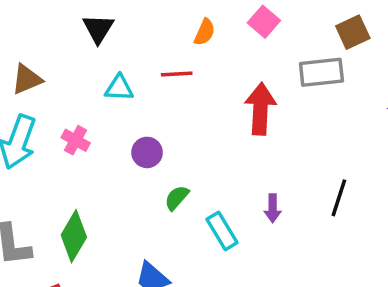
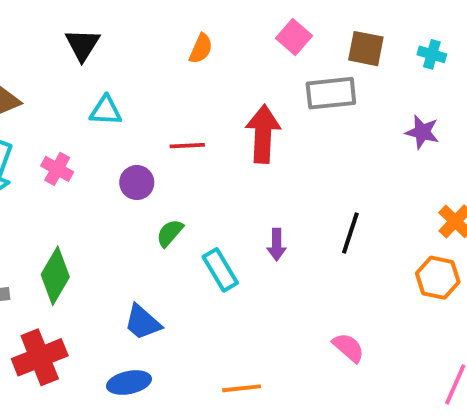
pink square: (264, 22) -> (294, 37), moved
brown square: (353, 32) -> (366, 49), turned 36
red line: (177, 74) -> (187, 146), moved

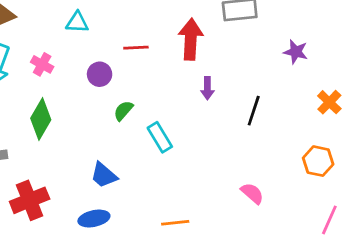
purple star: (422, 132) -> (296, 52), moved
purple arrow: (277, 245) -> (207, 88), moved
green diamond: (55, 276) -> (41, 119), moved
orange hexagon: (438, 278) -> (318, 161), moved

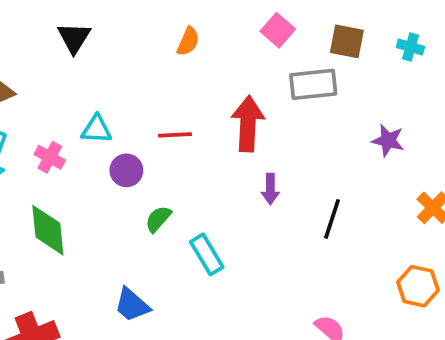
cyan triangle: (77, 22) -> (96, 129), moved
green diamond: (41, 119) -> (48, 230), turned -36

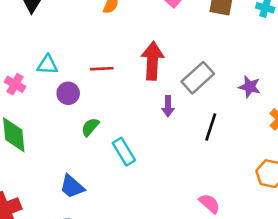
gray rectangle: (313, 84) -> (198, 78), moved, turned -36
purple star: (388, 140) -> (250, 87), moved

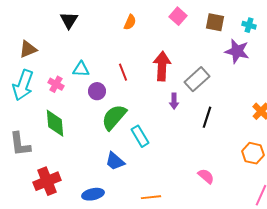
red line: (102, 69) -> (123, 72), turned 72
purple star: (250, 87) -> (237, 51), moved, size x1.4
green semicircle: (90, 127) -> (114, 117), size x1.8
blue trapezoid: (72, 187) -> (115, 161), moved

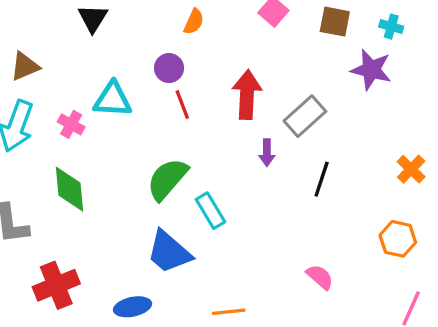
cyan triangle: (81, 69) -> (113, 100), size x1.4
purple circle: (97, 91) -> (169, 68), moved
blue trapezoid: (115, 161) -> (169, 252), size x1.4

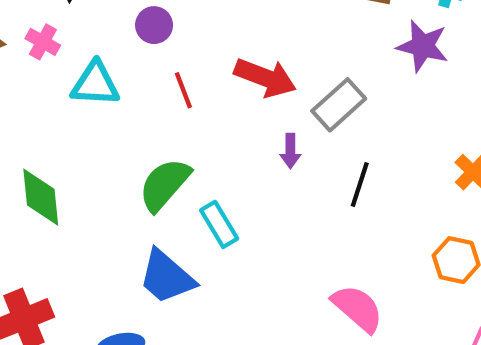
purple circle: (169, 68) -> (154, 25), moved
red arrow: (247, 95) -> (265, 78), turned 108
pink cross: (71, 124) -> (43, 42), moved
pink semicircle: (320, 277) -> (358, 308), size x1.5

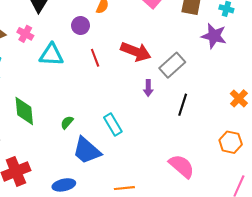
green semicircle: (165, 185) -> (67, 122), moved, size x0.5

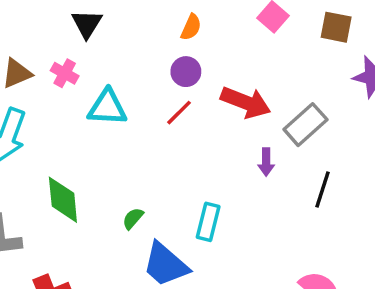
purple circle: (81, 26) -> (186, 72), moved
red line: (95, 58) -> (179, 113), turned 66
cyan rectangle: (113, 125) -> (208, 222), turned 45

